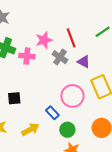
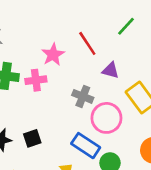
gray cross: (60, 57) -> (83, 96), moved
blue rectangle: (52, 113) -> (86, 146), size x1.5

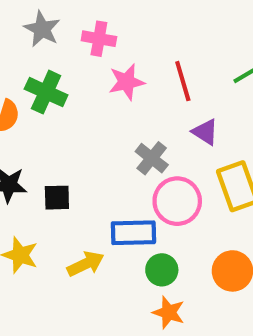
pink cross: (36, 80) -> (99, 39), moved
blue rectangle: (86, 146) -> (133, 233), turned -52

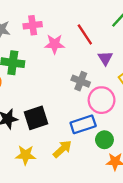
pink star: (126, 82) -> (55, 44), turned 30
purple triangle: (205, 132) -> (105, 58), turned 42
black square: (57, 198) -> (36, 118), size x1.5

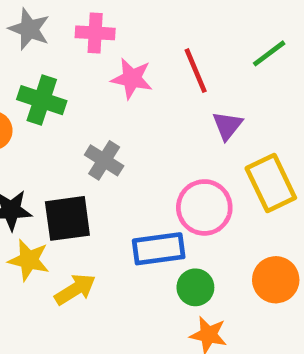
gray cross: (81, 81) -> (104, 160), moved
yellow arrow: (62, 149) -> (75, 289), moved
yellow star: (26, 155) -> (29, 260), moved

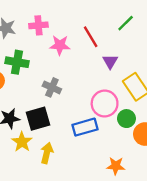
yellow star: (29, 260) -> (22, 142), turned 30
green circle: (195, 287) -> (126, 119), moved
yellow arrow: (75, 289) -> (47, 153), turned -36

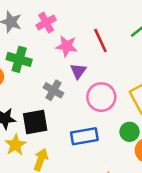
pink cross: (38, 25) -> (46, 23), turned -30
purple triangle: (110, 62) -> (78, 71), moved
pink circle: (105, 104) -> (101, 97), moved

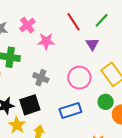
red line: (100, 41) -> (73, 22), moved
purple triangle: (78, 71) -> (92, 44), moved

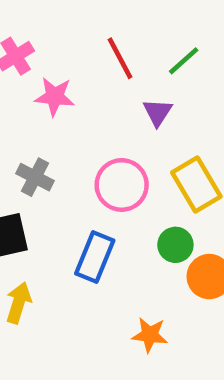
blue rectangle: (70, 110) -> (95, 257), turned -55

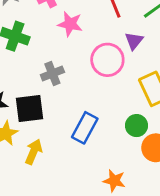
gray cross: (35, 177) -> (52, 74), turned 35
pink circle: (122, 185) -> (107, 60), moved

